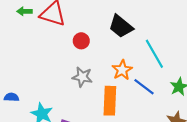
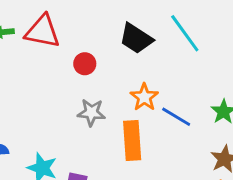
cyan line: (154, 54) -> (185, 33), moved

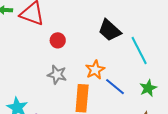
cyan line: (185, 33) -> (139, 51), moved
black trapezoid: (136, 38) -> (110, 30), moved

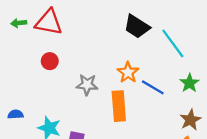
red circle: (58, 40) -> (50, 61), moved

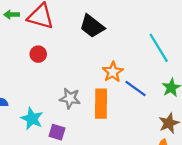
black trapezoid: (137, 27) -> (92, 26), moved
gray star: (87, 85) -> (70, 98), moved

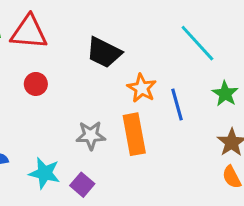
black trapezoid: (92, 26) -> (104, 52), moved
blue line: (135, 89) -> (177, 105), turned 50
purple square: (57, 132) -> (82, 185), turned 35

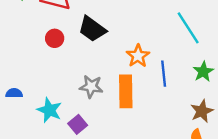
black trapezoid: (104, 52) -> (92, 29), moved

